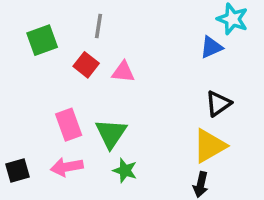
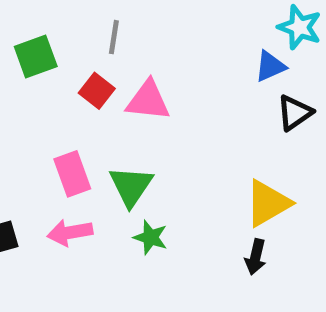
pink triangle: (123, 72) -> (148, 101), size x1.4
black triangle: (218, 104) -> (295, 113), moved

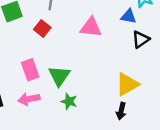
blue triangle: (270, 66) -> (128, 16), turned 35
pink triangle: (148, 101) -> (91, 27), moved

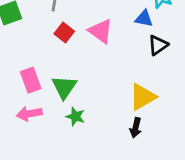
pink triangle: (91, 27) -> (101, 31), turned 30
red square: (42, 29) -> (64, 33), moved

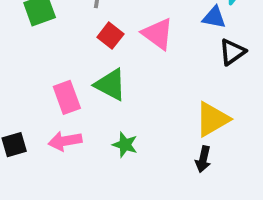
green triangle: (64, 87) -> (110, 85), moved, turned -36

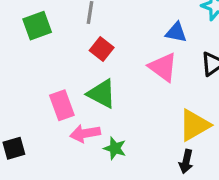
blue triangle: (214, 17) -> (176, 32), moved
pink triangle: (158, 34) -> (163, 67), moved
pink arrow: (65, 141) -> (85, 133), moved

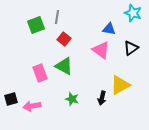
green square: (37, 26) -> (36, 25), moved
pink arrow: (85, 133) -> (32, 106), moved
black arrow: (186, 162) -> (102, 98), moved

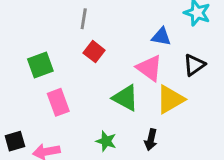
green square: (36, 25) -> (40, 65), moved
green triangle: (64, 66) -> (125, 98), moved
yellow triangle: (120, 85) -> (170, 99), moved

